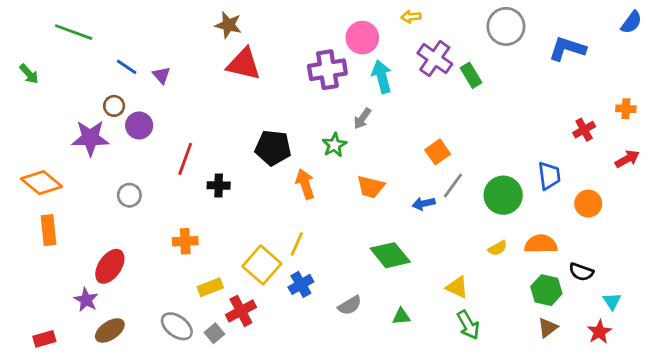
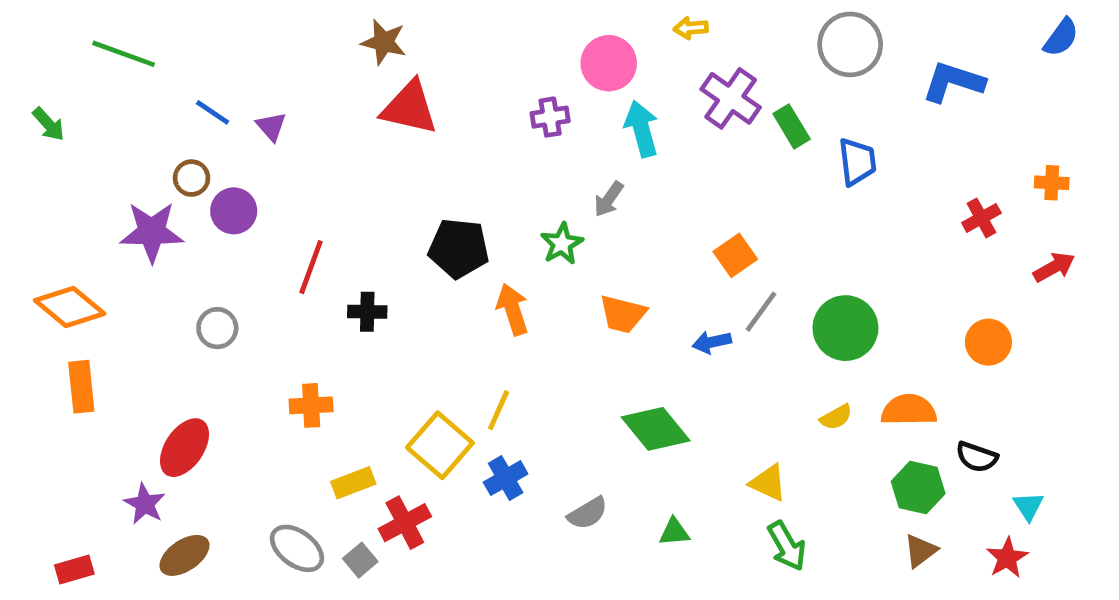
purple cross: (327, 70) -> (550, 117), size x0.6
blue trapezoid: (549, 176) -> (857, 162), moved

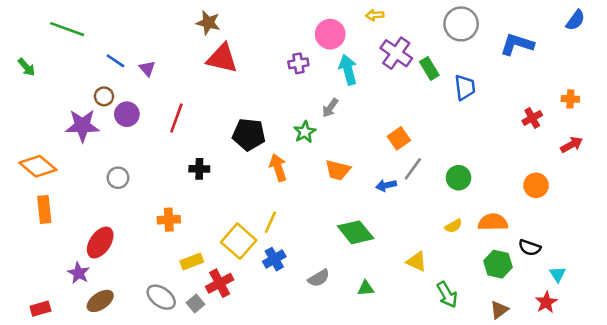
red line: (311, 267) -> (176, 118), moved
green circle: (845, 328) -> (459, 178), size x0.7
green arrow: (787, 546) -> (447, 295), moved
brown triangle: (920, 551) -> (499, 310), moved

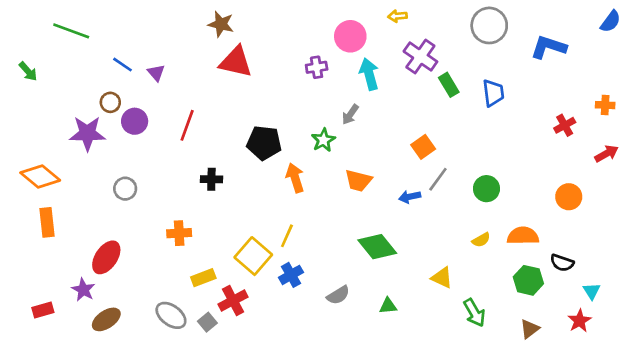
green rectangle: (429, 68) -> (449, 85), moved
red rectangle: (40, 309) -> (43, 310), moved

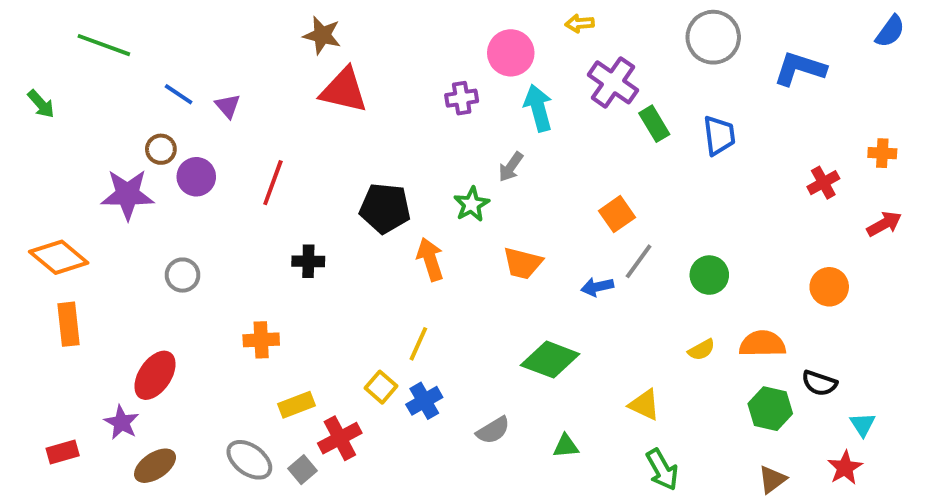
green diamond: (377, 247) -> (550, 360), turned -30
yellow square: (253, 256) -> (381, 387), moved, size x0.6
green arrow: (474, 313) -> (662, 470), moved

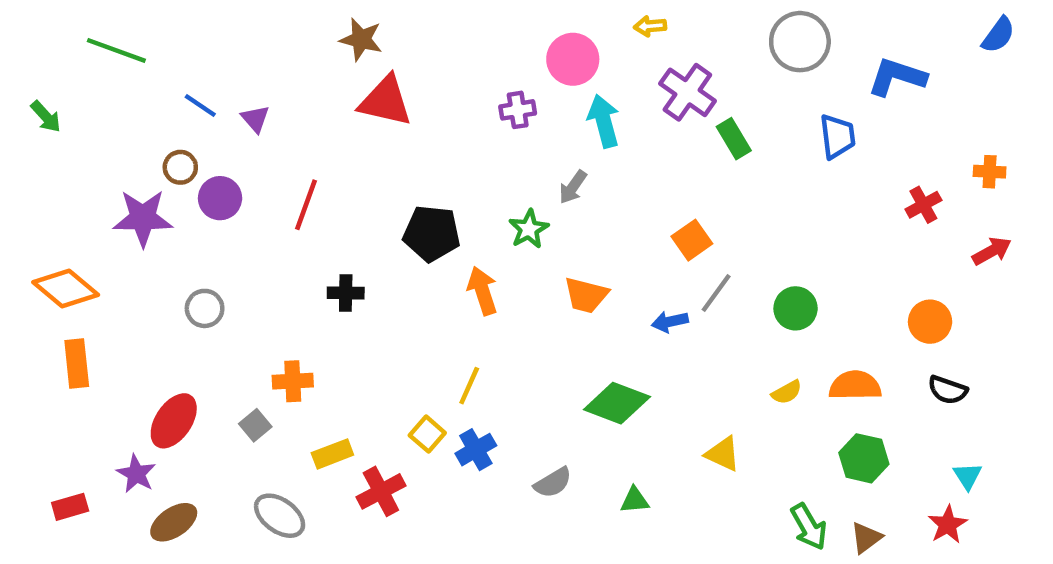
blue trapezoid: (719, 135) -> (837, 136), moved
black semicircle: (819, 383) -> (948, 390), moved
gray square: (302, 470) -> (255, 425), moved
green arrow: (662, 470) -> (809, 527), moved

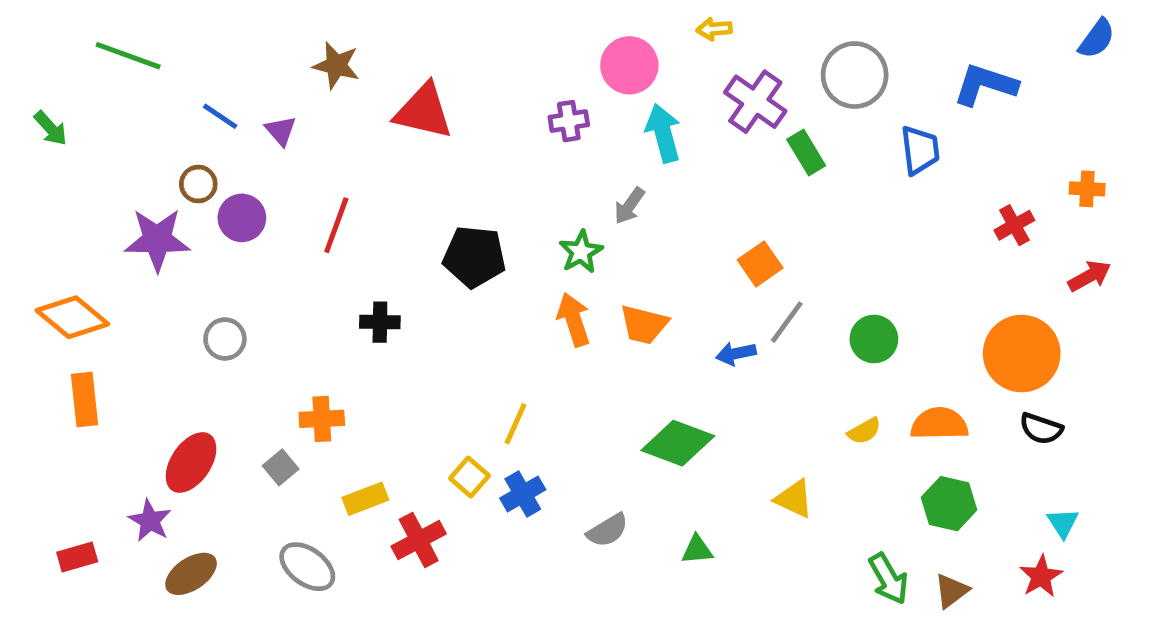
brown star: (361, 39) -> (336, 65), moved
gray circle: (800, 42) -> (855, 75), moved
orange arrow: (482, 291) -> (574, 320), moved
orange circle: (930, 322) -> (1022, 354), size x1.6

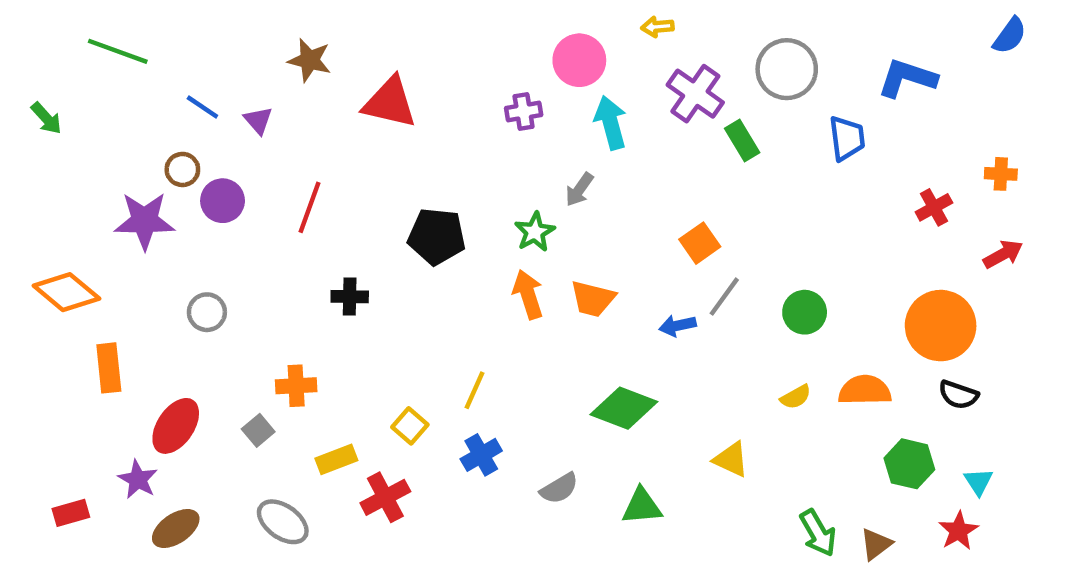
orange rectangle: (84, 400) -> (109, 368), moved
yellow square: (470, 477) -> (410, 426), moved
green hexagon: (949, 504) -> (909, 464), moved
green triangle: (697, 550) -> (642, 506), size x1.4

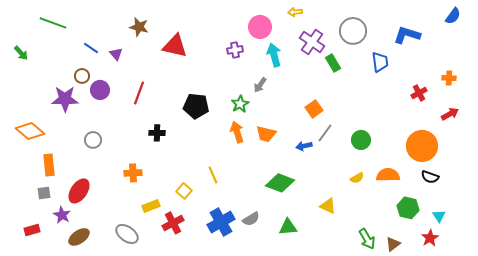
yellow line: (475, 390) -> (213, 175), turned -48
gray square: (258, 430) -> (44, 193), moved, turned 32
blue cross: (481, 455) -> (221, 222), moved, size x1.5

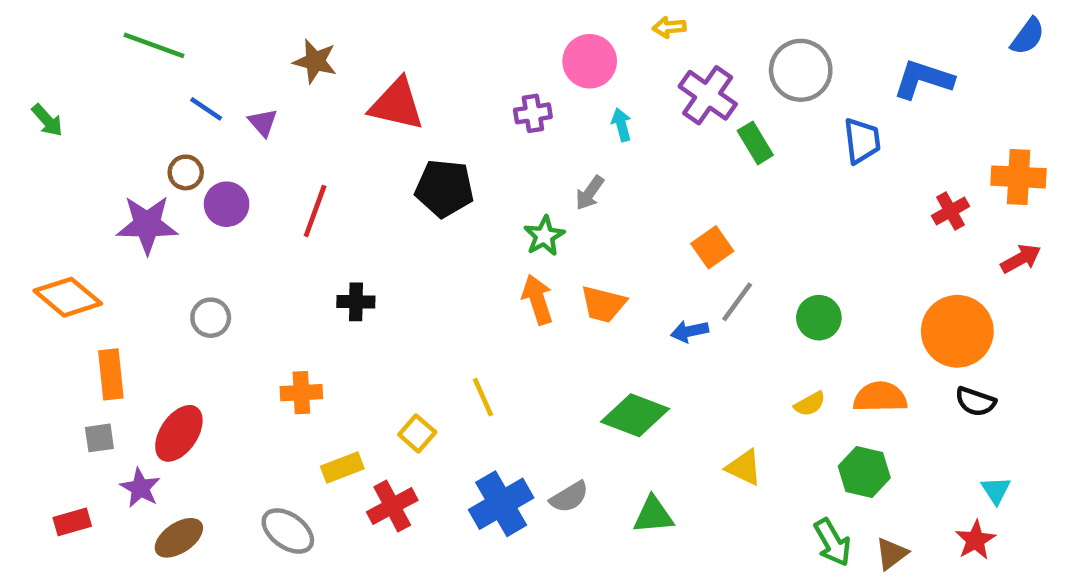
green line: (53, 23) -> (154, 45), moved
cyan arrow: (274, 55) -> (621, 125), size x0.6
orange cross: (449, 78) -> (1019, 177), size x1.6
black pentagon: (196, 106) -> (444, 188), moved
green hexagon: (408, 208) -> (864, 472), moved

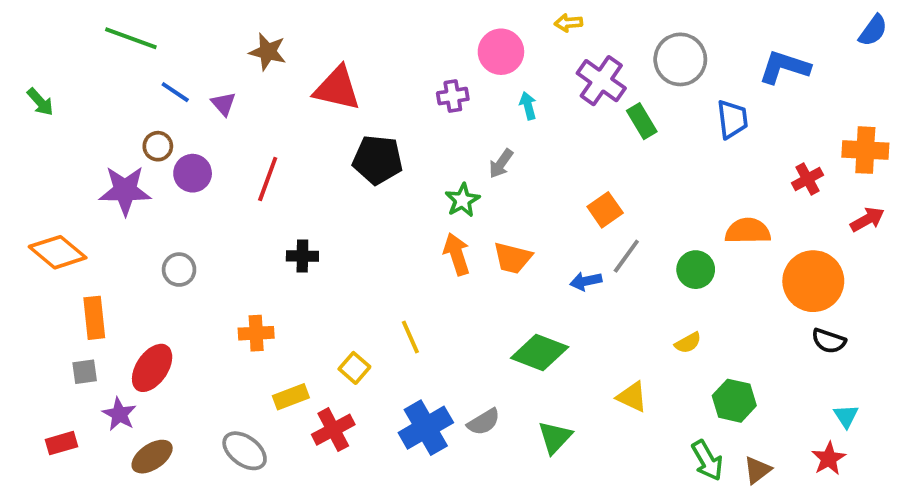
orange semicircle: (880, 397) -> (748, 231), moved
green triangle: (653, 515) -> (555, 437), turned -42

